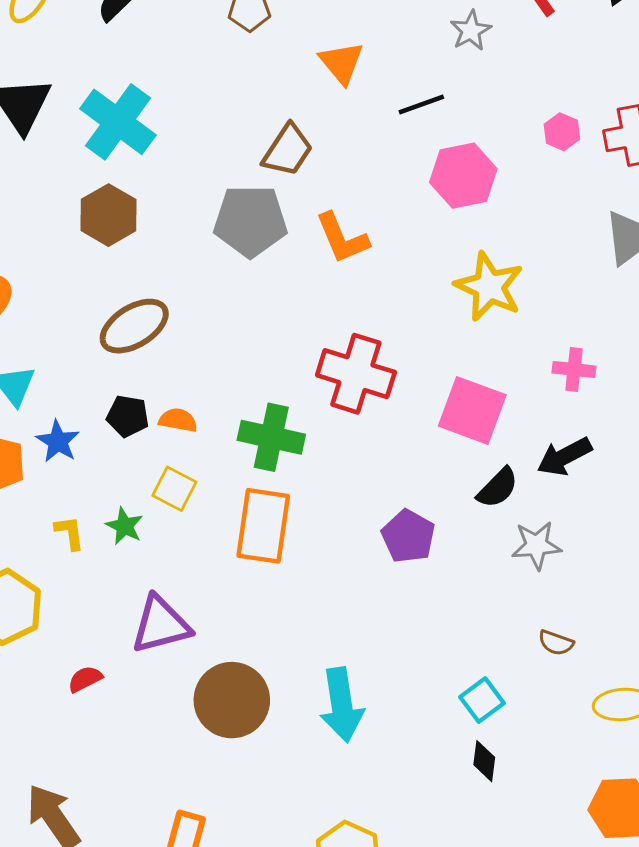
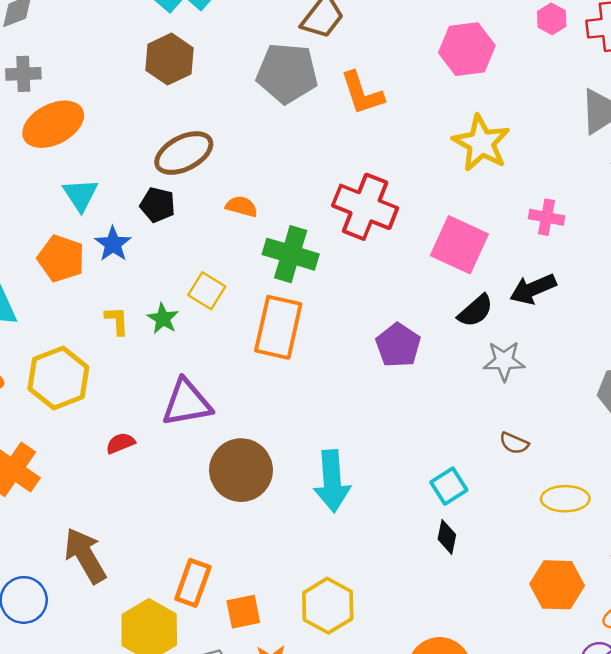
black pentagon: (128, 416) -> (158, 205), moved
orange semicircle: (178, 420) -> (241, 206), moved

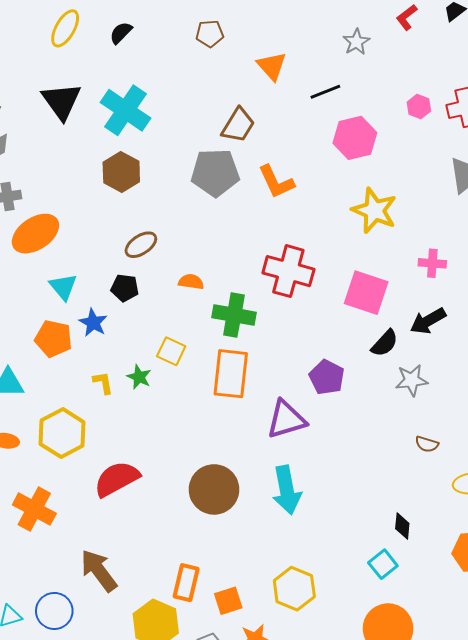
brown ellipse: (184, 153) -> (141, 245), size x0.7
purple triangle: (187, 403) -> (286, 419), moved
red semicircle: (120, 443) -> (117, 479), size x2.0
cyan square: (449, 486) -> (383, 564), moved
black diamond: (447, 537) -> (402, 526), moved

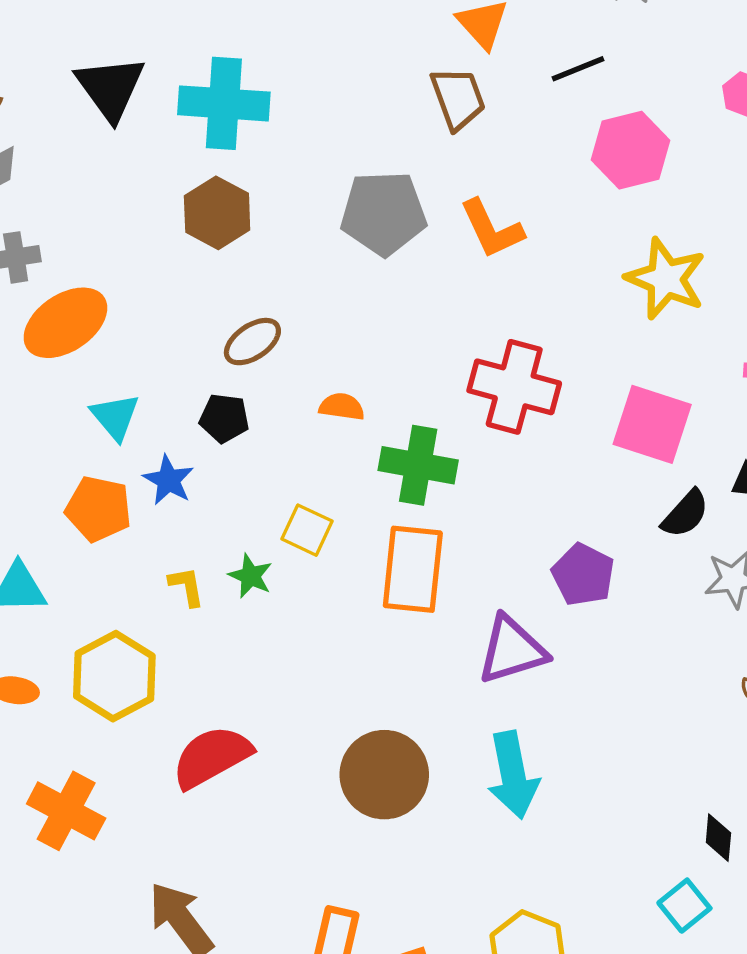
cyan cross: (125, 110) -> (224, 103), turned -30
brown trapezoid: (238, 125) -> (458, 98), moved, turned -51

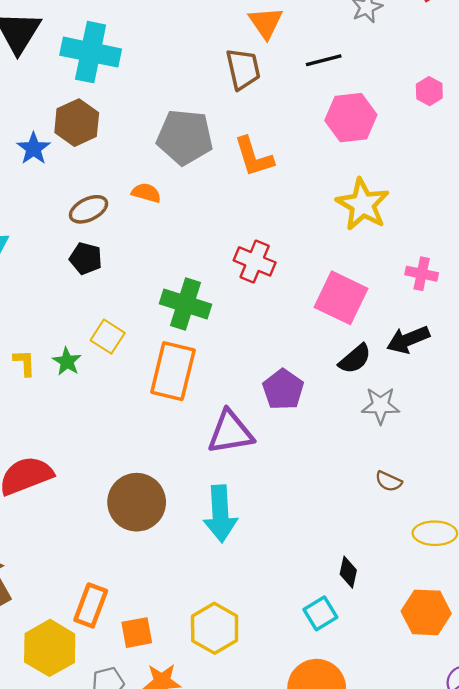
red cross: (514, 387) -> (255, 261), size x0.7
orange semicircle: (342, 407) -> (146, 193), moved
black pentagon: (224, 418) -> (86, 258), moved
blue star: (169, 480) -> (33, 149), moved

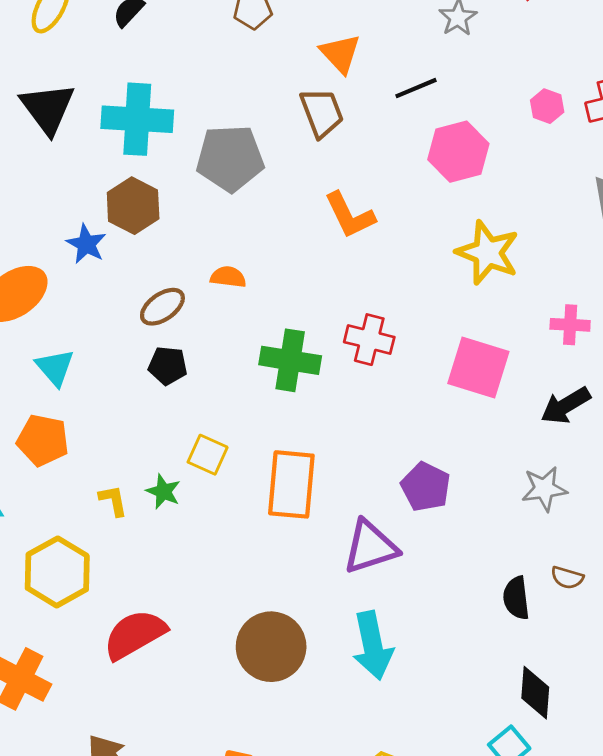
gray pentagon: (185, 137) -> (230, 158), moved
green cross: (185, 304) -> (290, 360), moved
black semicircle: (355, 359) -> (516, 598), moved, turned 132
black diamond: (348, 572) -> (535, 693), size x1.4

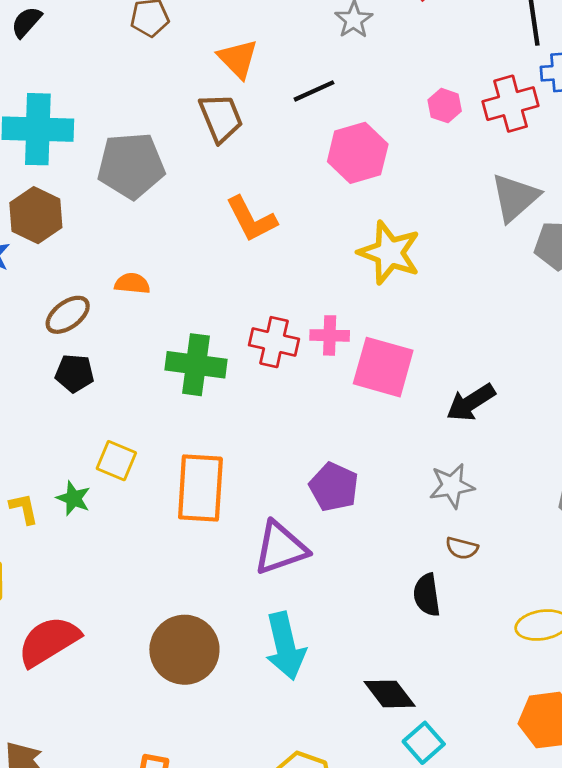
pink cross: (570, 325) -> (330, 335), moved
brown semicircle: (567, 578) -> (462, 548), moved
black diamond: (535, 693) -> (390, 694), moved, turned -40

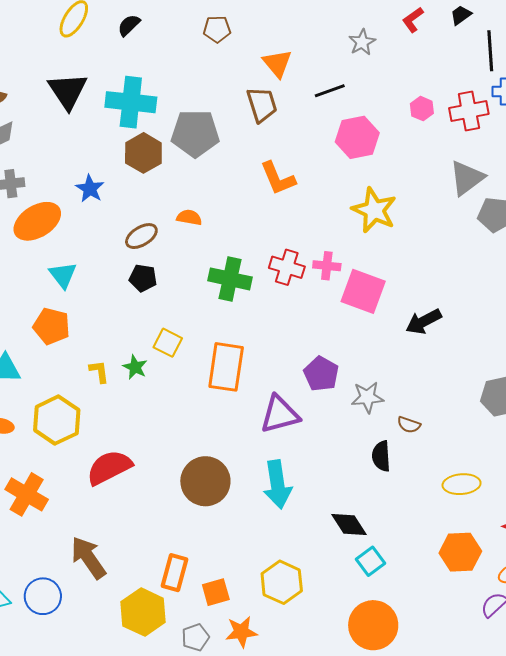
brown hexagon: (36, 215) -> (143, 153), moved
gray star: (452, 486) -> (367, 397), moved

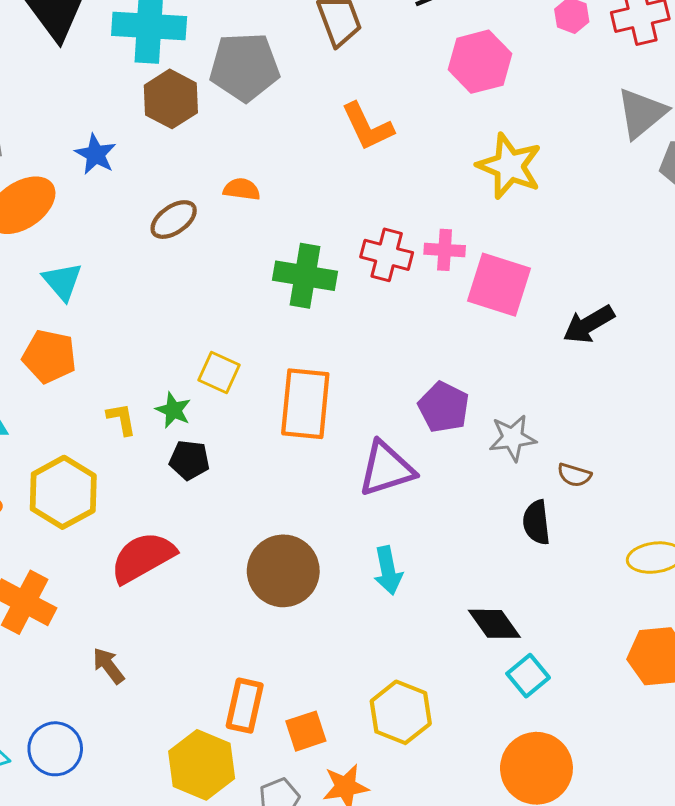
black pentagon: (143, 278) -> (189, 460), moved
cyan arrow: (278, 484) -> (388, 570), size x0.7
brown arrow: (88, 558) -> (108, 666), moved, size x0.6

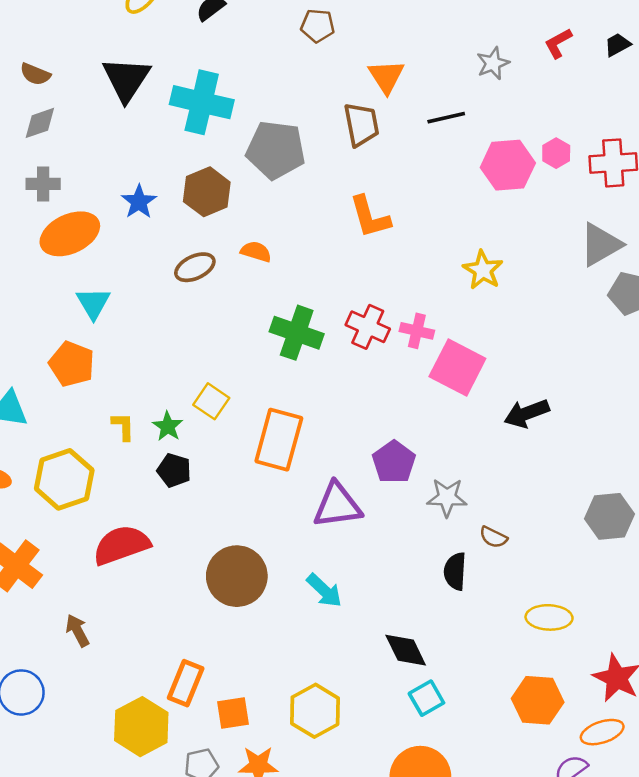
pink hexagon: (480, 62) -> (508, 165), moved
brown hexagon: (171, 99) -> (207, 192), moved
yellow star: (509, 166) -> (483, 270), size x0.7
cyan arrow: (388, 570) -> (324, 591), turned -45

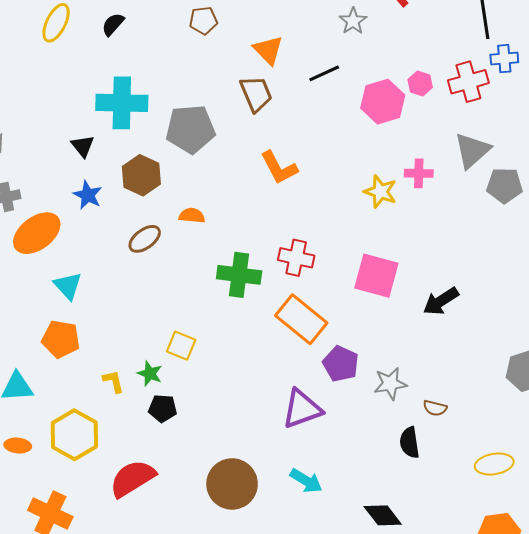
black triangle: (126, 79) -> (83, 146), moved, size x0.6
pink cross: (417, 331) -> (419, 173), moved
orange rectangle: (279, 440) -> (301, 319), moved, turned -54

